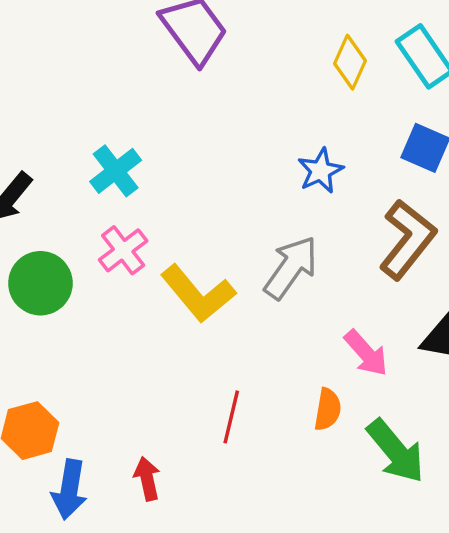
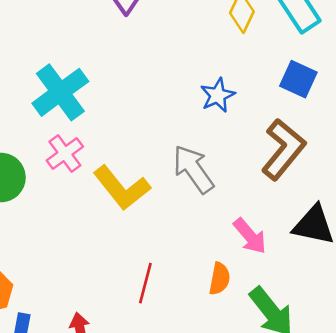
cyan cross: (116, 171) -> (60, 92), size x1.4
gray arrow: (291, 267) -> (193, 169), turned -72

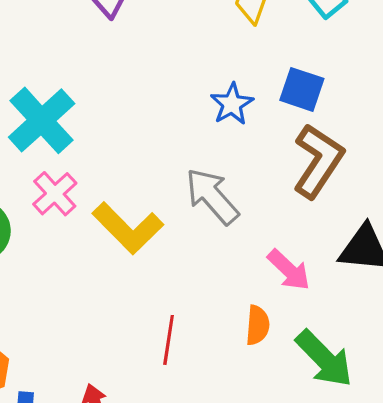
blue square: (298, 79) -> (302, 89), moved

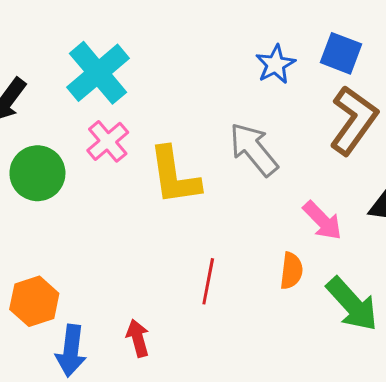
yellow L-shape: (128, 228) -> (174, 176), turned 34

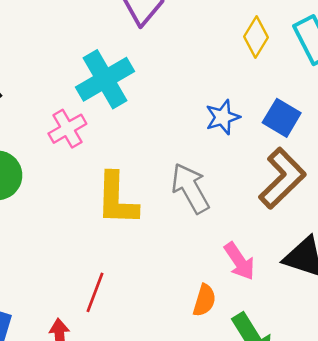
cyan cross: (98, 73) -> (105, 79), moved
pink cross: (108, 141) -> (67, 129), moved
red line: (208, 281) -> (95, 292), moved

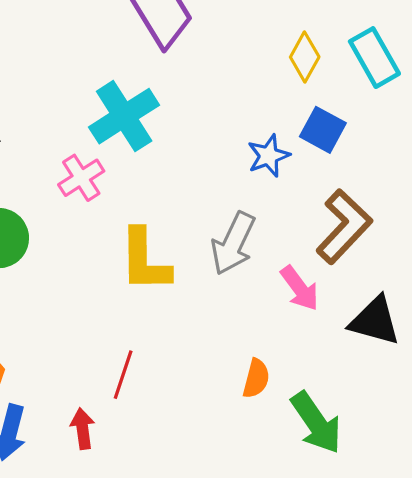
blue square: (282, 118) -> (323, 130), moved
gray arrow: (190, 188) -> (233, 243), turned -123
pink arrow: (239, 261) -> (300, 288), moved

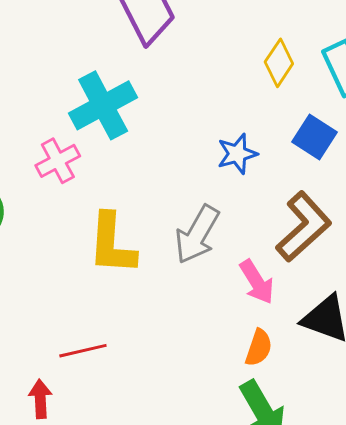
blue square: (323, 130) -> (315, 137), moved
red line: (123, 375) -> (83, 351), turned 54
orange semicircle: (256, 378) -> (259, 348), moved

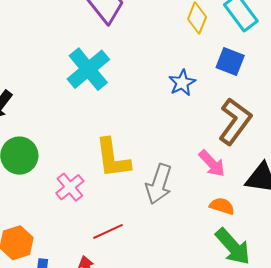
pink cross: (58, 161) -> (70, 187), moved
gray arrow: (197, 234) -> (159, 184), moved
orange semicircle: (259, 348) -> (222, 206), turned -80

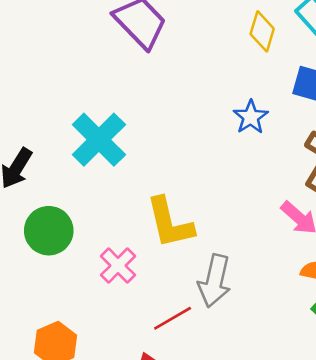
cyan cross: (88, 69) -> (99, 140), moved
gray arrow: (159, 184) -> (215, 281), moved

